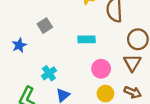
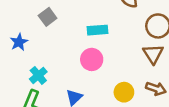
pink circle: (101, 69) -> (92, 59), moved
cyan cross: (49, 73) -> (38, 75), moved

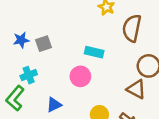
gray square: (48, 17) -> (44, 44), moved
brown triangle: (153, 54) -> (136, 89), turned -48

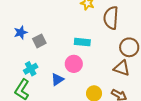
blue star: (21, 40) -> (21, 32), moved
blue triangle: (54, 105) -> (57, 79), moved

